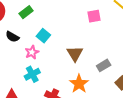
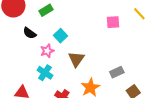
brown triangle: (75, 54) -> (76, 59), moved
cyan cross: (32, 74) -> (45, 73), turned -35

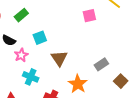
cyan square: (60, 36) -> (40, 38), turned 32
pink star: (47, 51) -> (21, 55), moved

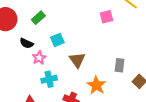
gray rectangle: (101, 64) -> (120, 65), turned -48
cyan cross: (31, 77) -> (49, 79), turned -35

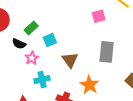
green rectangle: (38, 18) -> (31, 28), moved
gray rectangle: (120, 65) -> (107, 52), moved, size x1.5

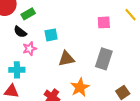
green rectangle: (31, 28) -> (28, 14), moved
brown triangle: (70, 60) -> (66, 59), turned 42
cyan cross: (42, 80) -> (17, 70), moved

